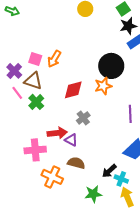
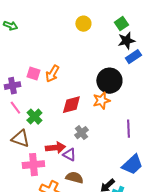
purple cross: (14, 71) -> (12, 86), turned 35
brown triangle: (33, 81) -> (20, 139), moved

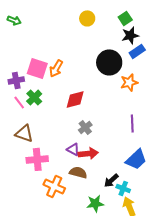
pink square: (33, 74) -> (37, 68), size x1.5
black circle: (109, 81) -> (109, 62), moved
orange star: (101, 101) -> (129, 82), moved
green cross: (34, 117) -> (34, 97), moved
red arrow: (55, 148) -> (88, 153), moved

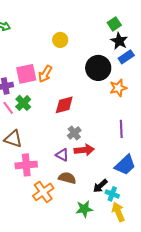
yellow circle: (87, 18) -> (60, 40), moved
black star: (130, 35) -> (119, 41), turned -30
pink square: (37, 68) -> (26, 74), turned -30
red arrow: (88, 153) -> (84, 150), moved
orange cross: (54, 186) -> (43, 192), turned 30

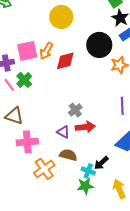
yellow circle: (60, 40) -> (61, 17), size x1.5
red diamond: (64, 105) -> (65, 61), moved
cyan cross: (112, 194) -> (88, 171), moved

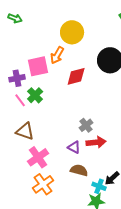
orange arrow: (46, 51) -> (57, 55), moved
pink cross: (27, 142) -> (38, 157), turned -30
orange cross: (44, 169) -> (43, 184), moved

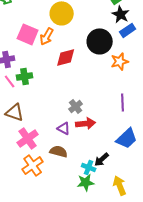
pink square: (38, 66) -> (28, 34), moved, turned 35
green cross: (35, 95) -> (25, 76), turned 35
brown semicircle: (79, 170) -> (59, 151), moved

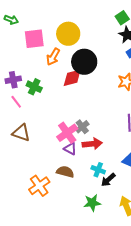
pink square: (28, 34) -> (34, 39), moved, turned -30
black circle: (100, 41) -> (84, 62), moved
green cross: (25, 76) -> (34, 87), moved, turned 35
pink cross: (28, 138) -> (67, 133), moved
cyan cross: (89, 167) -> (98, 170), moved

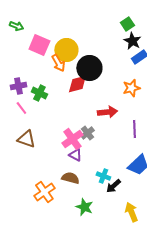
yellow circle: (68, 34) -> (66, 50), moved
pink square: (34, 39) -> (39, 45), turned 30
orange arrow: (53, 57) -> (58, 63), turned -60
red arrow: (92, 144) -> (107, 112), moved
green star: (92, 203) -> (84, 207), moved, turned 30

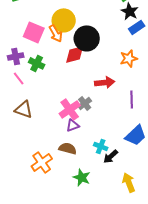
pink square: (39, 45) -> (34, 32), moved
purple triangle: (75, 155) -> (73, 125), turned -48

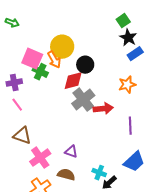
black circle: (87, 38) -> (85, 65), size x0.7
green cross: (37, 63) -> (40, 72), moved
gray cross: (85, 103) -> (83, 100), moved, size x1.6
pink cross: (70, 109) -> (40, 158), moved
purple triangle: (73, 125) -> (71, 152), turned 40

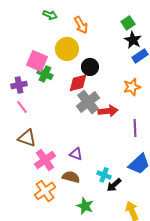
green arrow: (12, 23) -> (50, 15), moved
orange arrow: (54, 60) -> (81, 25), moved

